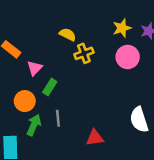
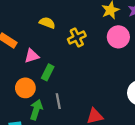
yellow semicircle: (68, 34) -> (47, 23), moved
pink triangle: (35, 68) -> (32, 56), turned 35

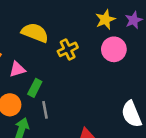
yellow semicircle: (47, 23) -> (35, 33), size x1.5
gray line: (58, 101) -> (45, 110), moved

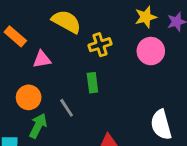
green rectangle: (35, 88) -> (92, 83), moved, turned -42
gray line: (45, 110) -> (67, 108), turned -30

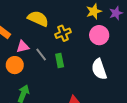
orange circle: (29, 97) -> (15, 65), moved
gray line: (67, 108) -> (41, 54), moved
white semicircle: (161, 125) -> (99, 69), moved

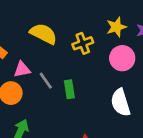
yellow cross: (63, 33) -> (83, 43), moved

